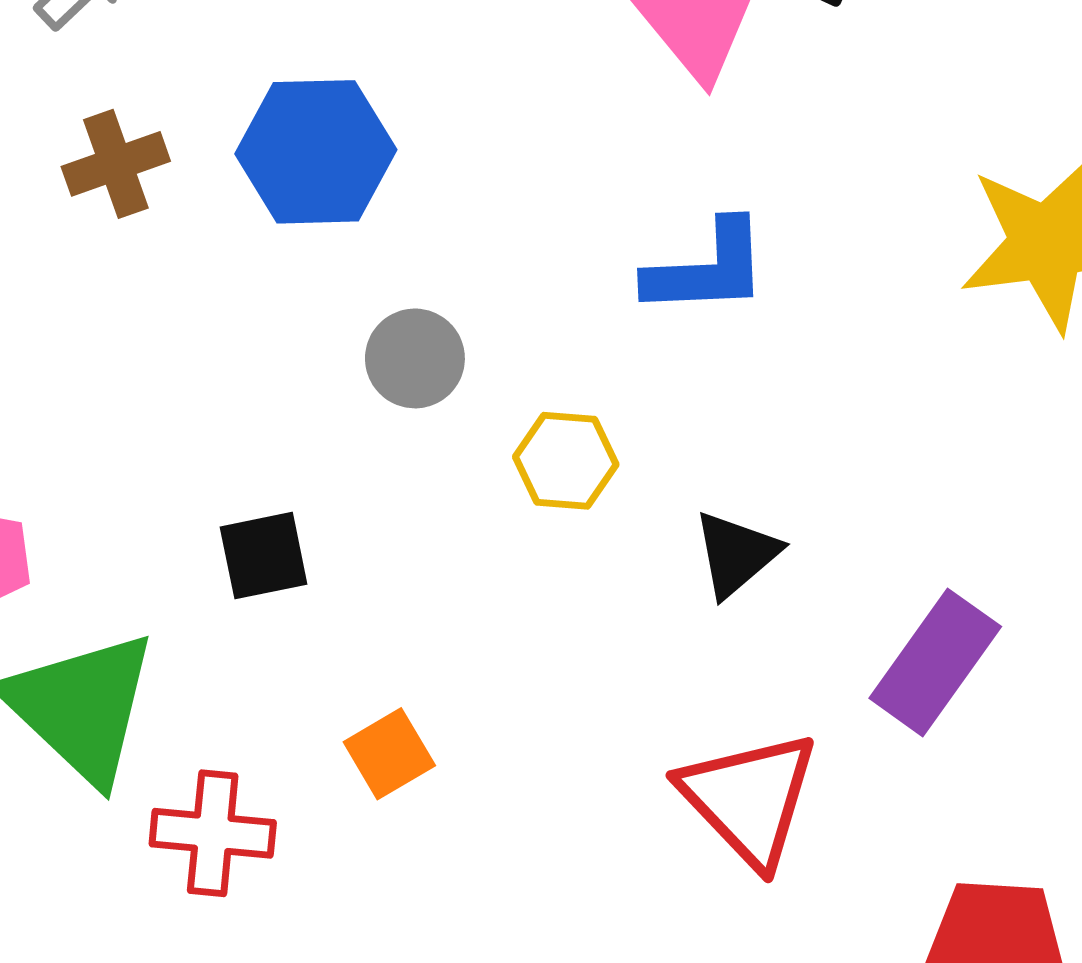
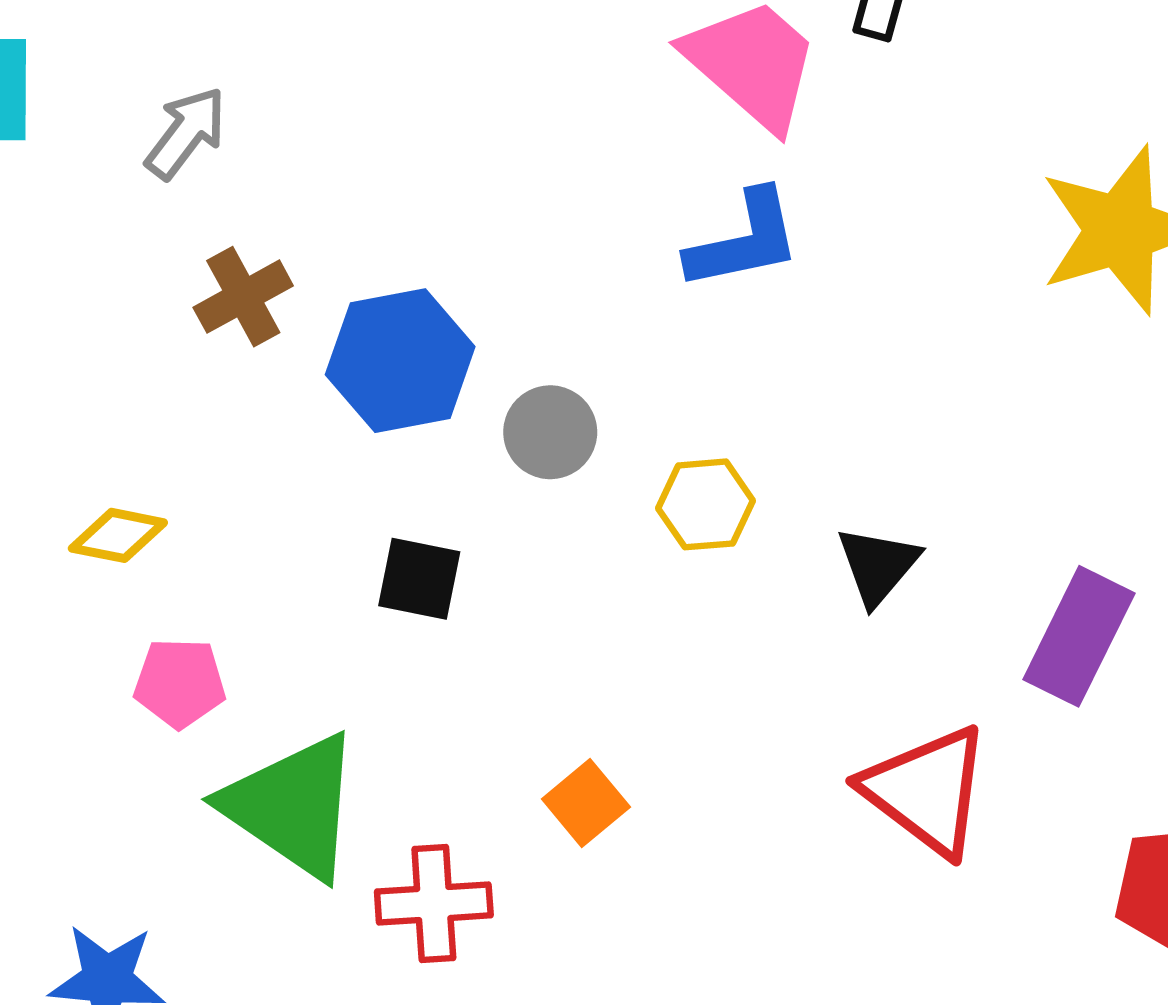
blue hexagon: (316, 152) -> (400, 361), moved
blue L-shape: (707, 269) -> (744, 240), moved
black square: (264, 556) -> (419, 579), moved, turned 32

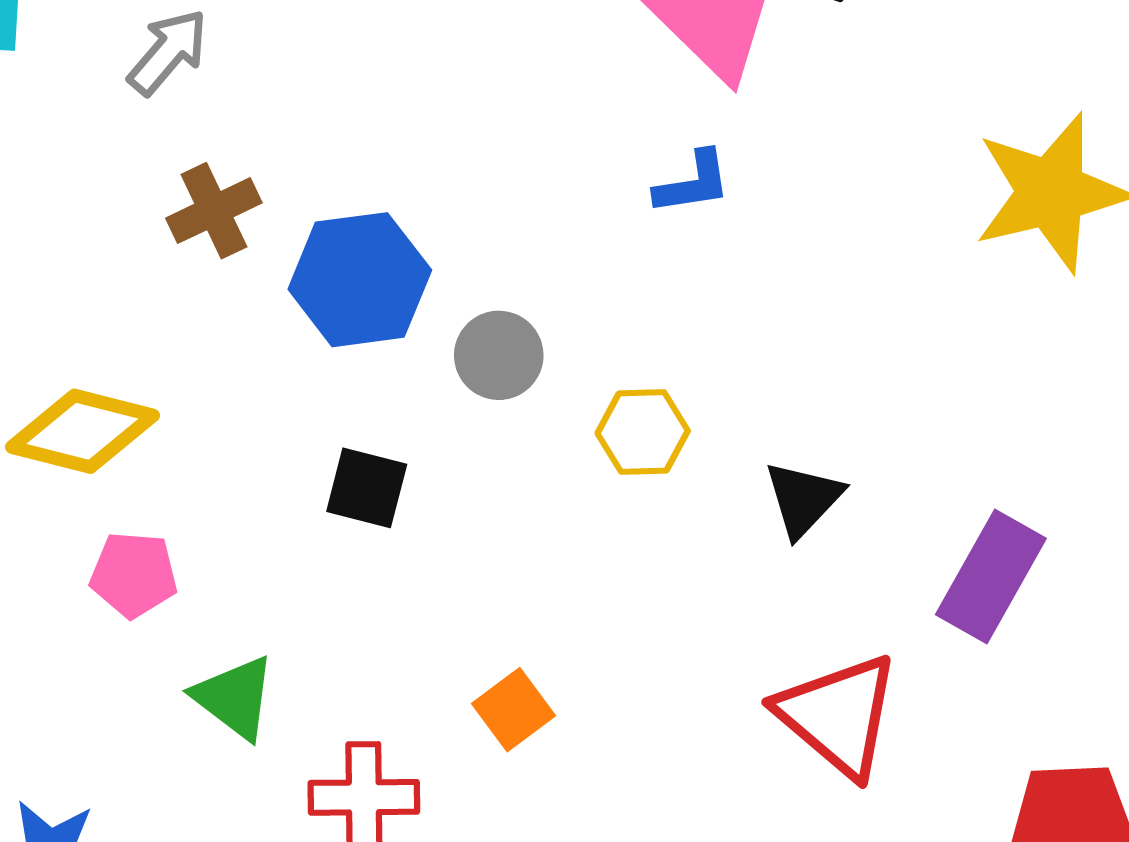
blue L-shape: (744, 240) -> (693, 183), size x0.7
yellow diamond: (118, 535) -> (82, 431), size x1.6
green triangle: (293, 806) -> (235, 697), size x0.6

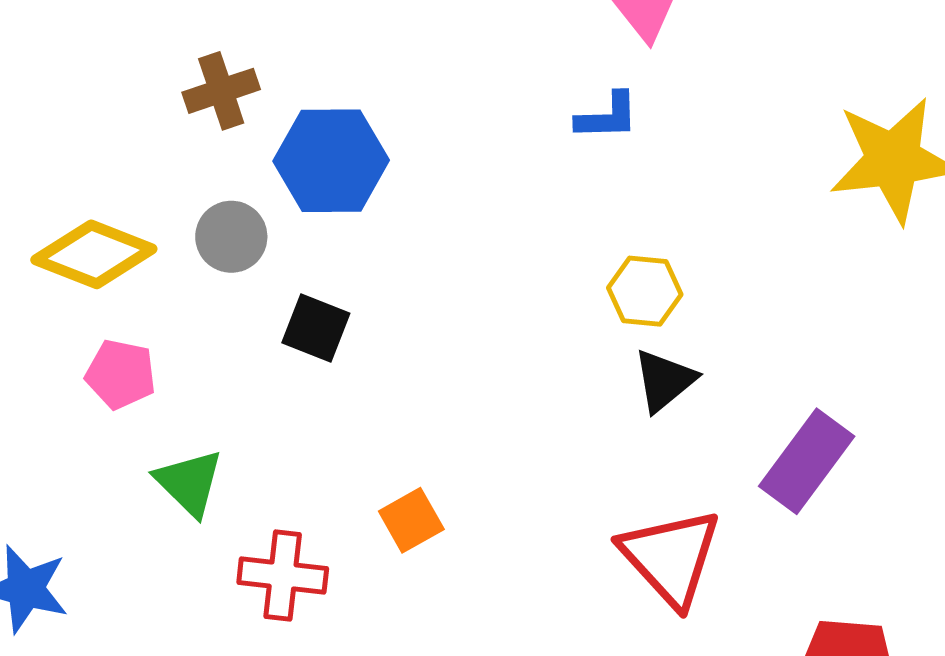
gray circle: (499, 355) -> (231, 237), moved
yellow hexagon: (643, 432) -> (645, 291), moved

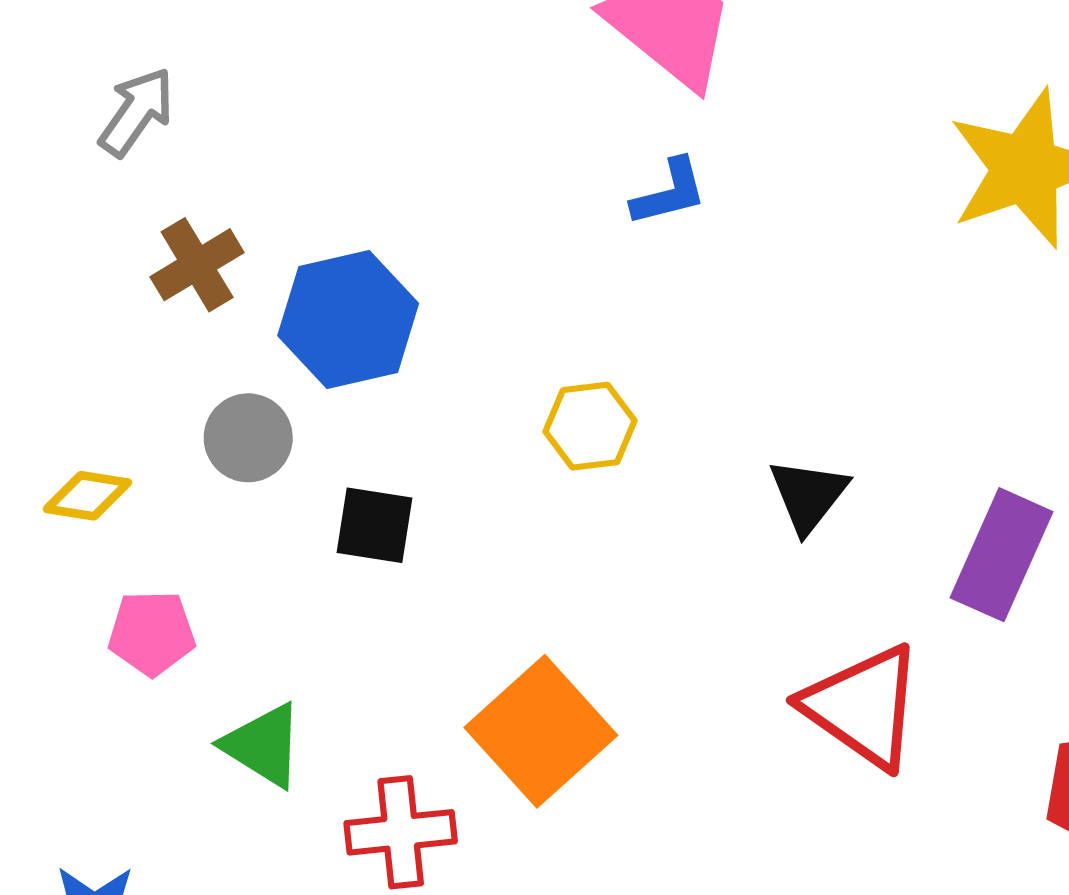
yellow diamond: (94, 254) -> (87, 496), size x0.6
yellow hexagon: (645, 291) -> (590, 426), moved
orange square: (411, 520) -> (541, 731), size x1.8

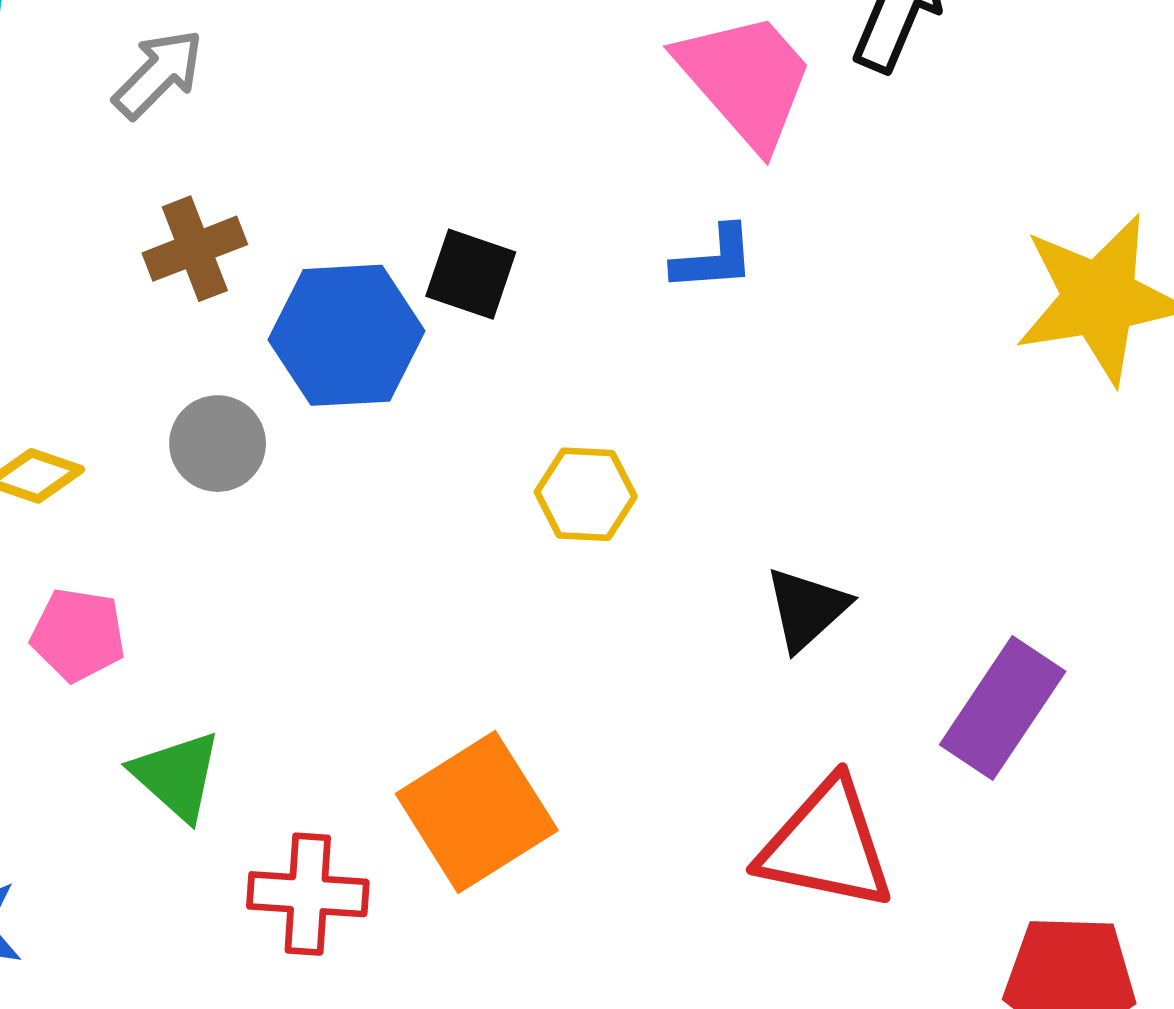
black square: (375, 525) -> (471, 274), moved
red triangle: (863, 707) -> (826, 845), turned -33

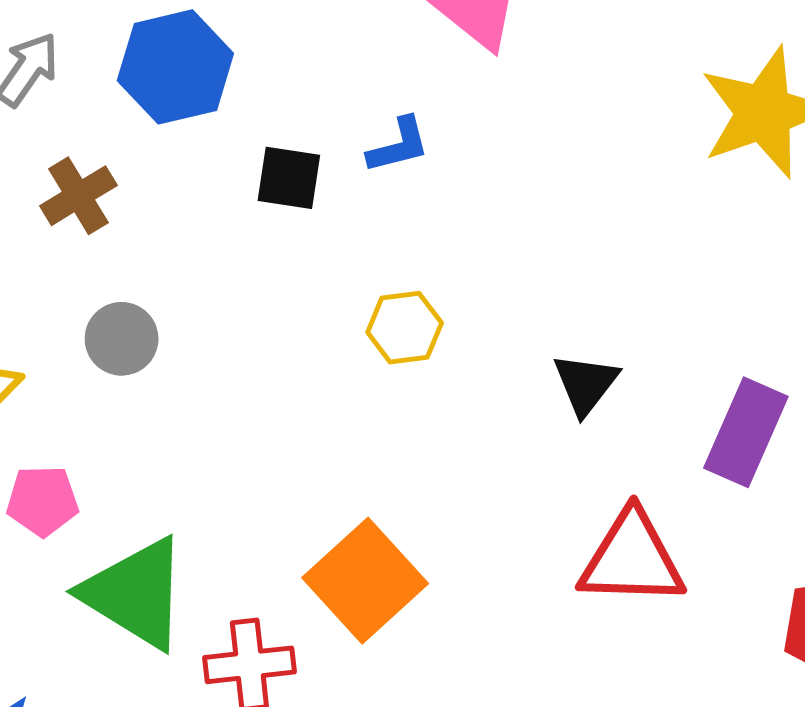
blue L-shape: (714, 259) -> (398, 145), moved
blue hexagon: (347, 335) -> (175, 67), moved
green triangle: (177, 776) -> (135, 593), size x1.6

